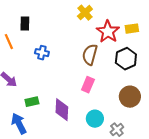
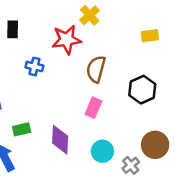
red star: (108, 32) -> (67, 40), moved, turned 30
black hexagon: (126, 59) -> (142, 90), moved
brown circle: (130, 97) -> (155, 145), moved

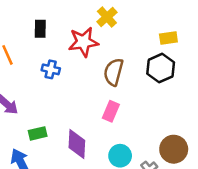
black rectangle: (13, 29) -> (40, 29), moved
black hexagon: (142, 90) -> (161, 68), moved

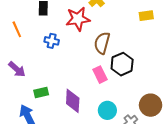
black hexagon: (161, 68) -> (122, 64), moved
pink rectangle: (111, 111) -> (100, 75), turned -49

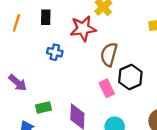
orange line: (17, 29) -> (16, 23), moved, turned 42

